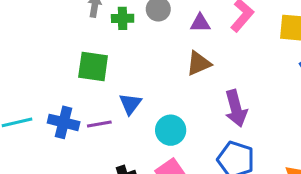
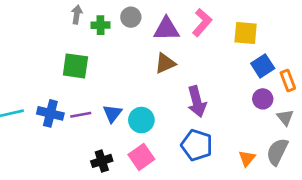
purple triangle: (200, 23) -> (166, 29), size x1.5
blue triangle: (130, 104) -> (112, 113), moved

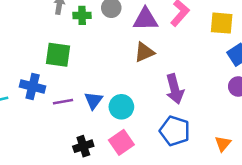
blue cross: (50, 113) -> (33, 86), moved

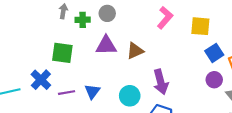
purple triangle: (146, 19) -> (106, 45), moved
blue cross: (33, 86) -> (41, 80), turned 30
cyan circle: (121, 107) -> (130, 96), moved

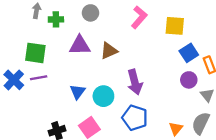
gray circle: (107, 13) -> (90, 13), moved
blue triangle: (92, 91) -> (78, 92), moved
purple line: (67, 93) -> (39, 78), moved

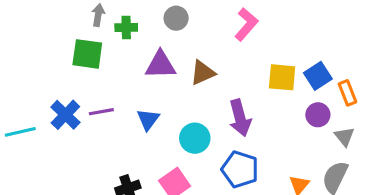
yellow square: (175, 26) -> (282, 77), moved
green square: (35, 53) -> (87, 54), moved
blue triangle: (78, 92) -> (148, 119), moved

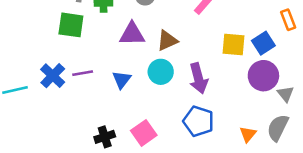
orange rectangle: (348, 93) -> (288, 20), moved
purple circle: (318, 115) -> (263, 76), size x1.5
cyan circle: (195, 138) -> (161, 72), moved

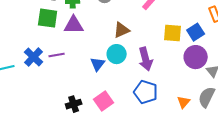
purple triangle: (132, 34) -> (74, 25), moved
blue triangle: (122, 80) -> (98, 64), moved

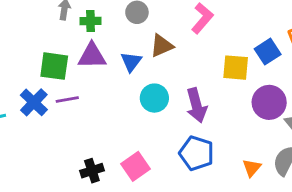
green square: (48, 18) -> (54, 66), moved
brown triangle: (122, 30) -> (162, 46), moved
blue square: (196, 32) -> (268, 52), moved
blue triangle: (98, 64) -> (131, 62), moved

